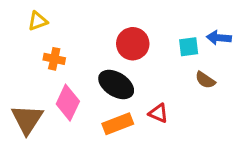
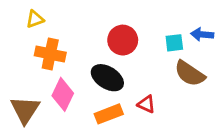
orange cross: (54, 59) -> (50, 54), size x1.5
brown semicircle: (205, 80) -> (190, 74), size x1.6

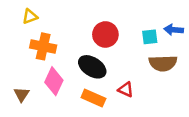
brown semicircle: (190, 74) -> (163, 63), turned -36
brown triangle: (25, 110) -> (22, 94), size x0.6
orange rectangle: (109, 114) -> (93, 98), turned 45

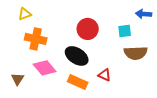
blue arrow: (174, 30) -> (144, 14), moved
pink diamond: (54, 81) -> (45, 68), turned -65

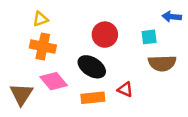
yellow triangle: (25, 14) -> (40, 19), moved
brown triangle: (18, 79) -> (21, 94), size x1.5
orange rectangle: (78, 82) -> (93, 98), turned -30

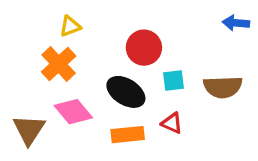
yellow triangle: (40, 19) -> (70, 26), moved
cyan square: (149, 37) -> (174, 80), moved
orange cross: (43, 47) -> (59, 64), turned 35

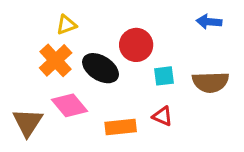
blue arrow: (236, 23) -> (209, 22), moved
black ellipse: (126, 92) -> (100, 68), moved

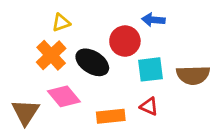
blue arrow: (209, 22) -> (153, 20), moved
cyan square: (164, 76) -> (150, 69), size x1.4

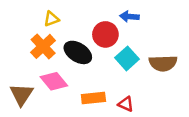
cyan square: (150, 69) -> (127, 58), turned -35
red triangle: (149, 106) -> (126, 104), moved

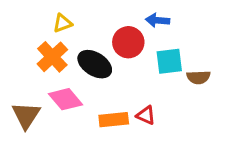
cyan square: (127, 58) -> (169, 61), moved, turned 35
brown semicircle: (163, 63) -> (198, 77), size x0.7
red triangle: (126, 104) -> (146, 115), moved

